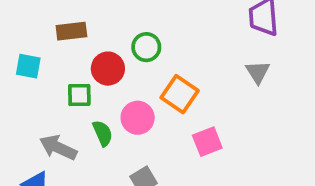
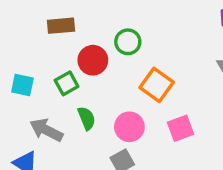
cyan square: (28, 66) -> (22, 85), moved
green square: (79, 95) -> (67, 83), turned -30
pink circle: (138, 118) -> (129, 127), moved

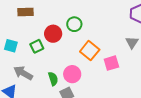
brown rectangle: (61, 26) -> (26, 12), moved
green semicircle: (87, 118) -> (53, 79), moved
pink square: (180, 128) -> (111, 63), moved

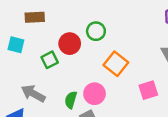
cyan square: (11, 46) -> (16, 45), moved
pink square: (111, 63) -> (148, 90), moved
green semicircle: (53, 79) -> (71, 100), turned -144

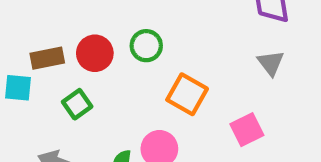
brown rectangle: (35, 17) -> (47, 58), moved
red circle: (70, 44) -> (95, 53), moved

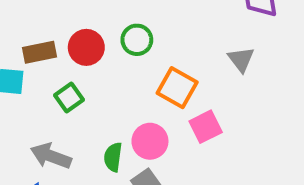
gray triangle: (271, 63) -> (241, 59), moved
pink square: (247, 130) -> (206, 127), moved

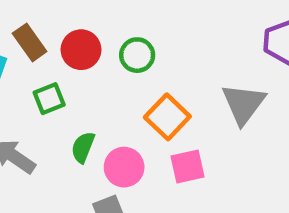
brown rectangle: (39, 52) -> (30, 42), turned 52
gray triangle: (241, 59) -> (243, 104), size x1.5
green semicircle: (113, 157) -> (83, 147), moved

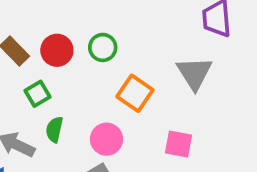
green semicircle: (83, 147) -> (54, 129), moved
pink square: (188, 166) -> (178, 144), moved, turned 32

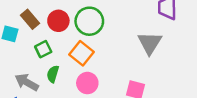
green circle: (103, 47) -> (89, 21), size x1.5
orange square: (135, 93) -> (82, 53), moved

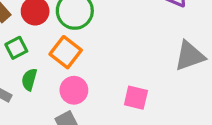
gray triangle: (150, 43) -> (190, 56), moved, turned 40

